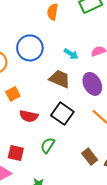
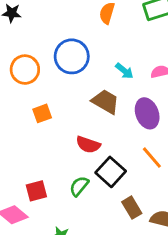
black square: (62, 114) -> (111, 172), moved
red semicircle: (29, 116) -> (88, 145), moved
red square: (16, 153) -> (36, 191), turned -35

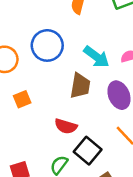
cyan arrow: (124, 71) -> (96, 57), size x1.5
brown trapezoid: (105, 102) -> (80, 86), turned 72

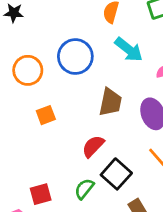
cyan arrow: (96, 57) -> (129, 50), moved
red semicircle: (66, 126) -> (93, 146), turned 115

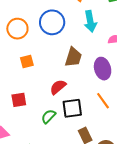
cyan arrow: (129, 50) -> (90, 21), turned 35
black square: (116, 174) -> (72, 108), turned 35
red square: (41, 194) -> (19, 100), moved

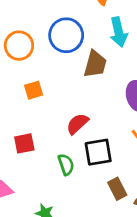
brown trapezoid: (73, 57) -> (95, 64), moved
green semicircle: (49, 116) -> (66, 165), turned 119

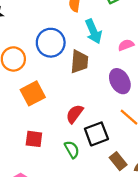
orange square: (34, 90) -> (33, 93), size x1.5
red square: (24, 143) -> (34, 139), turned 30

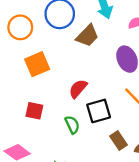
brown trapezoid: (79, 62) -> (87, 36), turned 35

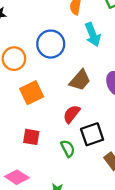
brown trapezoid: (87, 36) -> (80, 80), moved

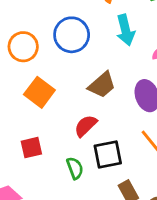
orange square: (32, 93) -> (39, 92), turned -35
red square: (31, 137) -> (31, 148), turned -30

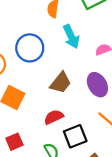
red semicircle: (86, 126) -> (54, 117), turned 30

